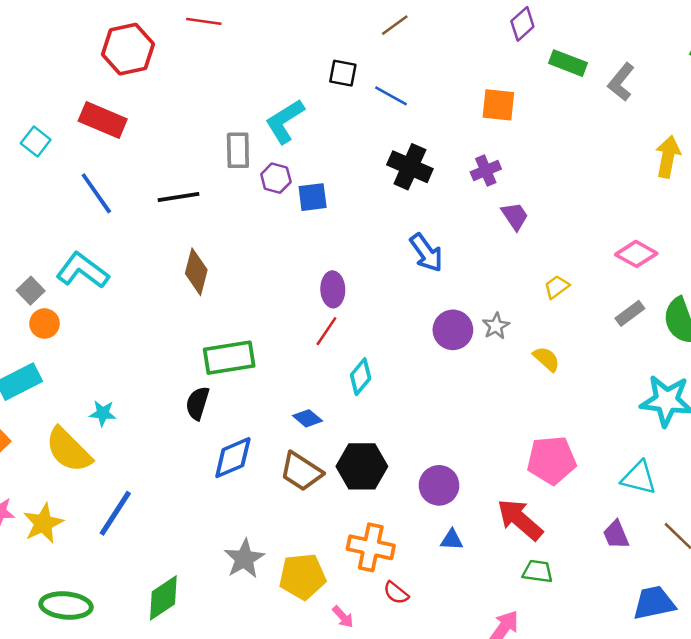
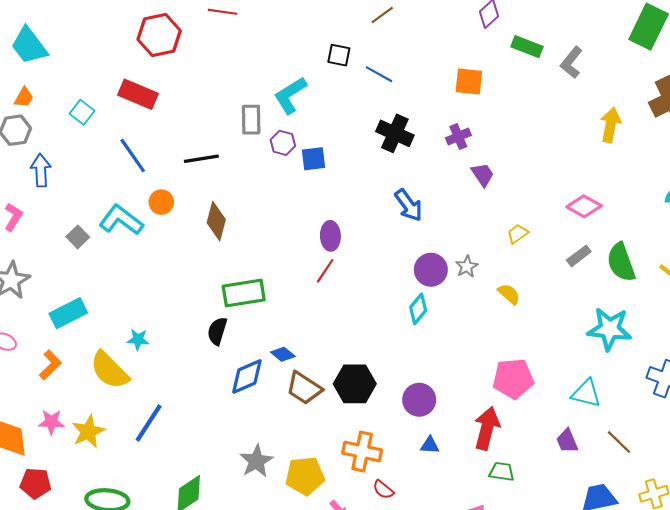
orange circle: (45, 324) -> (161, 202), moved
cyan diamond: (361, 377) -> (418, 309), moved
blue diamond: (308, 418) -> (283, 354), moved
red arrow: (520, 520) -> (487, 428), turned 63

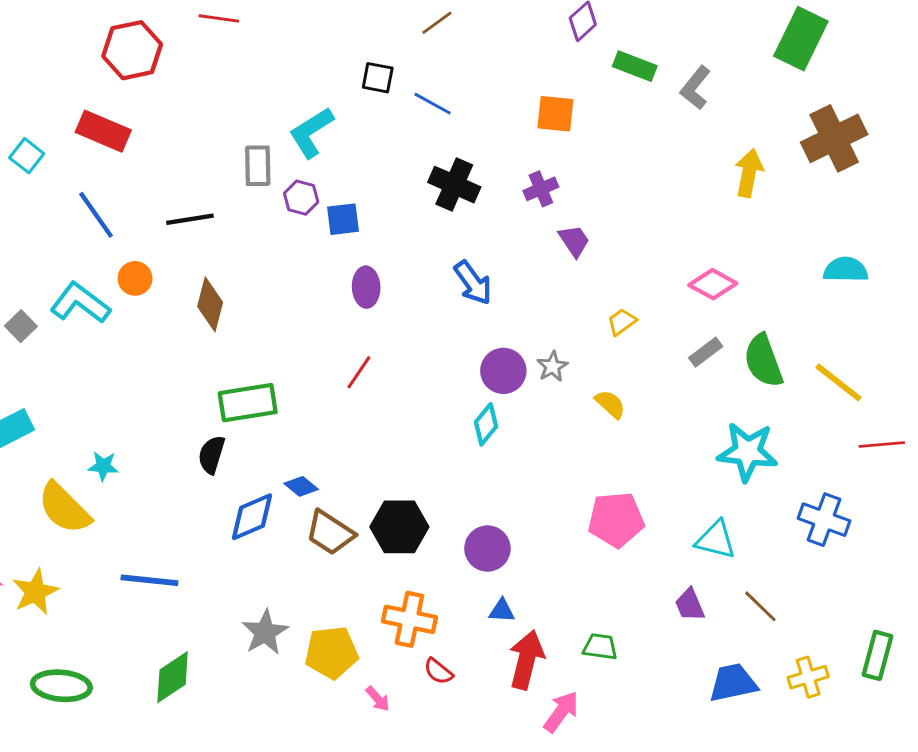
purple ellipse: (330, 236) -> (366, 287), moved
blue line: (149, 423) -> (149, 580), moved, turned 63
red arrow: (487, 428) -> (526, 660), moved

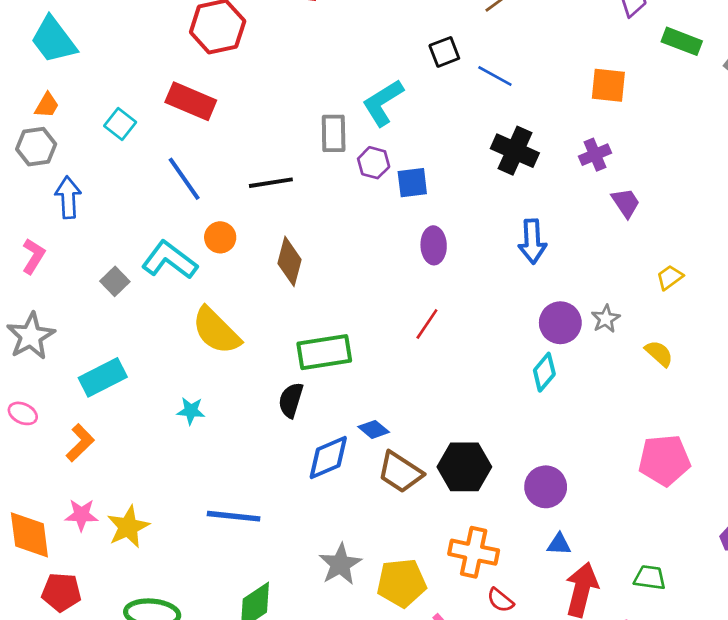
black square: (378, 78) -> (444, 52), turned -32
blue arrow: (473, 283) -> (532, 241), turned 33
yellow semicircle: (64, 508) -> (216, 331), moved

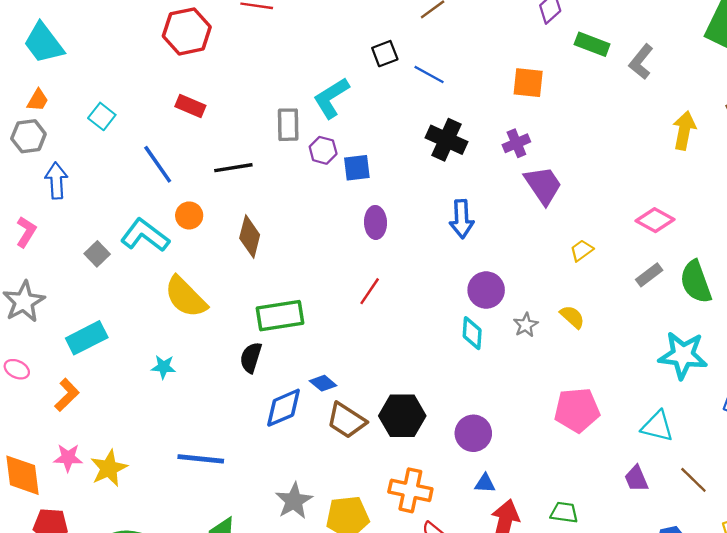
red rectangle: (191, 101) -> (190, 106), moved, size x0.7
purple trapezoid: (626, 203) -> (543, 185), size x1.5
gray star: (606, 319) -> (526, 325), moved
cyan diamond: (544, 372) -> (472, 333), turned -36

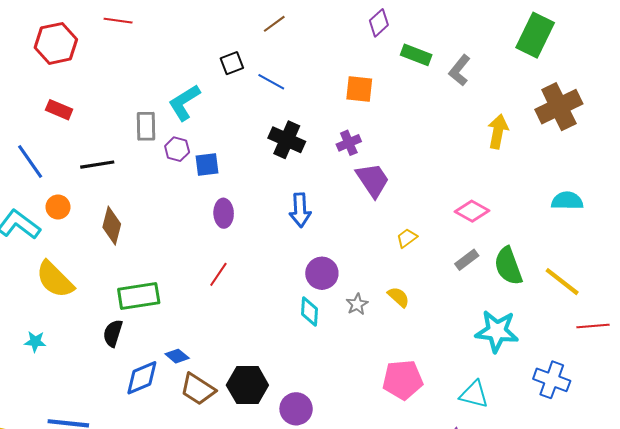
purple circle: (473, 433) -> (296, 409), moved

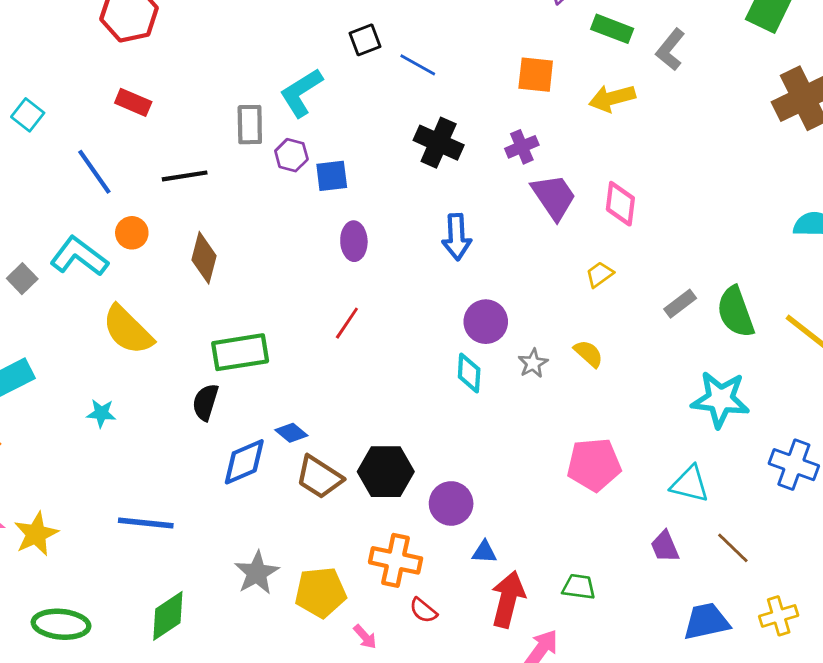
yellow arrow: (498, 131) -> (612, 98), moved, turned -116
pink diamond: (472, 211) -> (620, 204), moved, turned 68

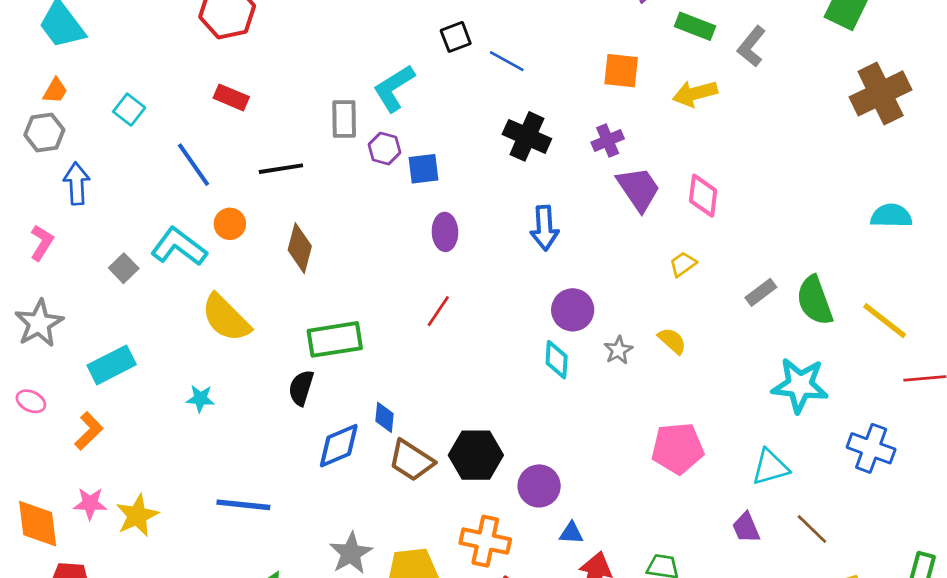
blue diamond: (291, 433) -> (384, 417), turned 56
cyan triangle: (690, 484) -> (770, 467), turned -30

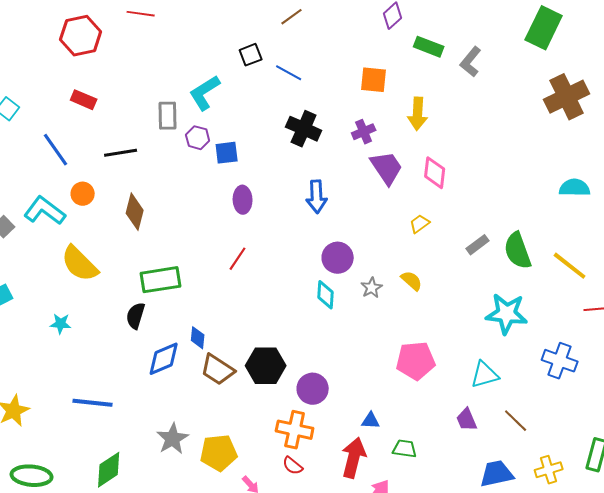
yellow arrow: (695, 93) -> (418, 114), moved, turned -72
blue triangle: (571, 533) -> (371, 421), moved
orange cross: (485, 541) -> (295, 430), moved

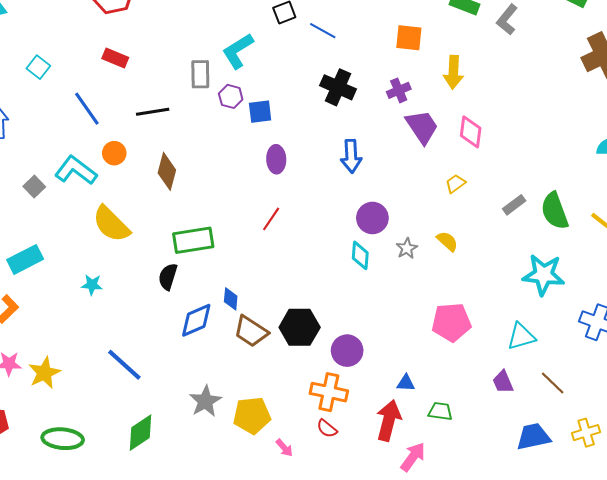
blue line: (93, 403) -> (124, 365), turned 36

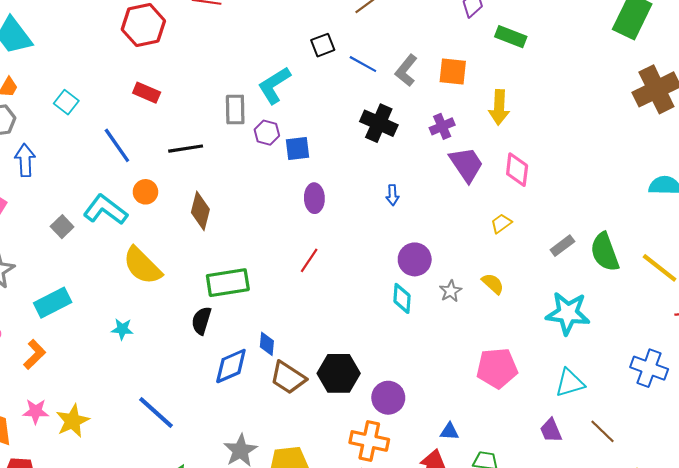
gray L-shape: (507, 20) -> (406, 70), moved
blue arrow: (351, 156) -> (392, 195), size x0.6
cyan star: (543, 275) -> (568, 313), moved

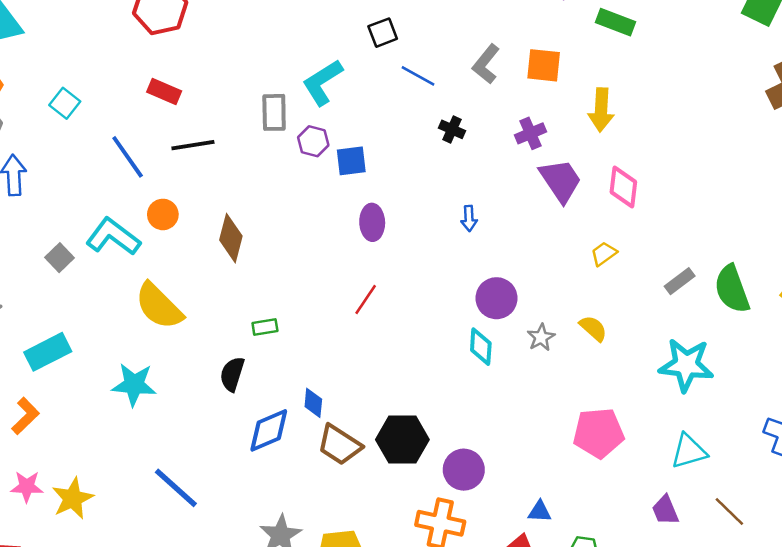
blue line: (363, 64) -> (418, 76), moved
black cross: (379, 123) -> (452, 129), size x0.6
black line: (186, 149) -> (193, 145), moved
green rectangle: (228, 283) -> (265, 327), size x0.5
cyan star: (122, 329) -> (134, 385), size x1.6

